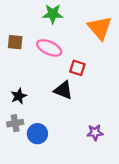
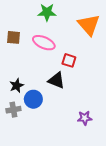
blue circle: (37, 134) -> (33, 99), moved

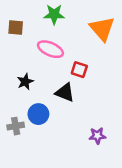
brown square: (13, 37) -> (16, 28), moved
black star: (17, 86) -> (25, 82), moved

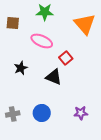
red square: (79, 70) -> (66, 58), turned 32
blue circle: (38, 114) -> (42, 113), moved
gray cross: (16, 126) -> (13, 114), moved

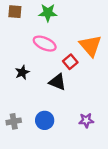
brown square: (13, 23) -> (15, 12), moved
orange triangle: (85, 24) -> (91, 46), moved

